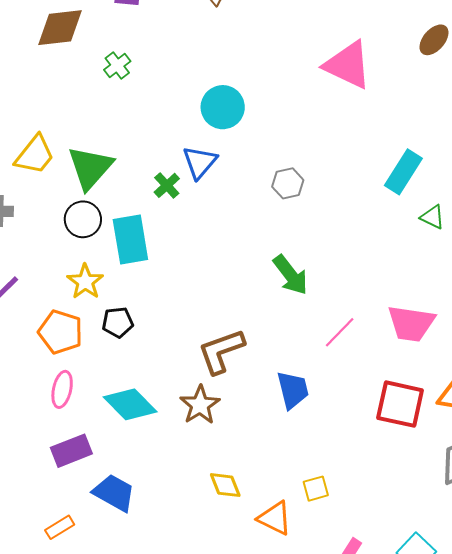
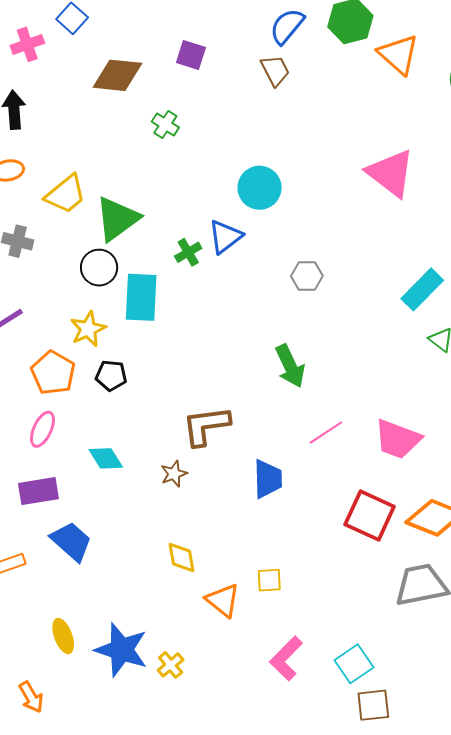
green cross: (117, 65) -> (165, 125), turned -32
cyan diamond: (130, 404) -> (106, 458), size x0.7
brown star: (200, 405) -> (174, 474), size x0.7

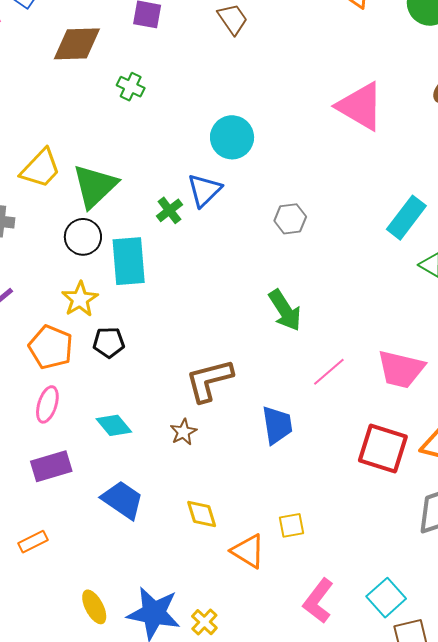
blue trapezoid: (71, 541) -> (123, 500), moved

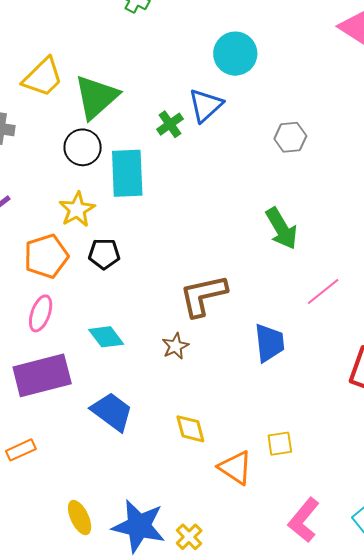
orange pentagon: (51, 347) -> (46, 256), turned 30
purple rectangle: (51, 466) -> (42, 375), size x1.4

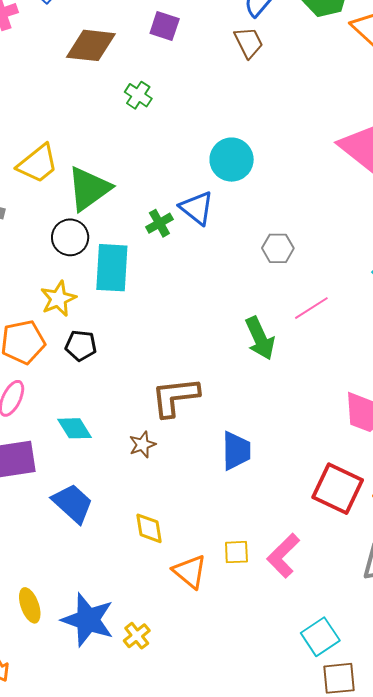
blue triangle: (206, 105) -> (197, 208), turned -45
pink line: (323, 292) -> (311, 308), moved
pink L-shape: (304, 520) -> (283, 556), moved

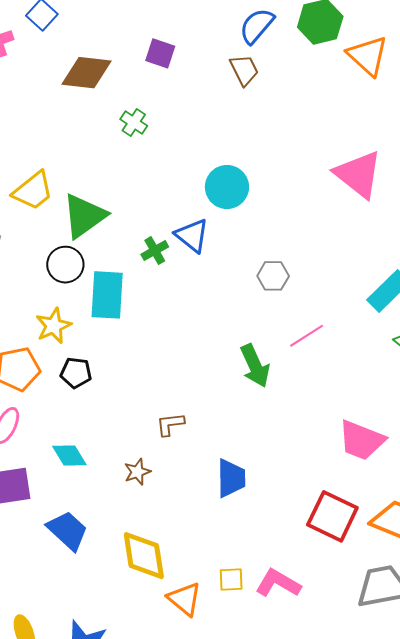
brown L-shape: (175, 397) -> (170, 424), size x0.6
yellow diamond: (149, 528) -> (144, 556), size x1.6
pink L-shape: (283, 556) -> (278, 583), turned 75

